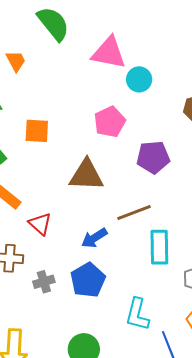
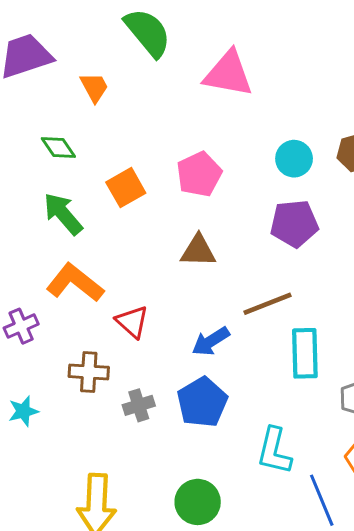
cyan circle: (139, 79) -> (294, 159), moved
pink pentagon: (110, 122) -> (199, 174), moved
orange square: (37, 131) -> (126, 188), turned -32
brown triangle: (86, 175) -> (198, 251), size x0.7

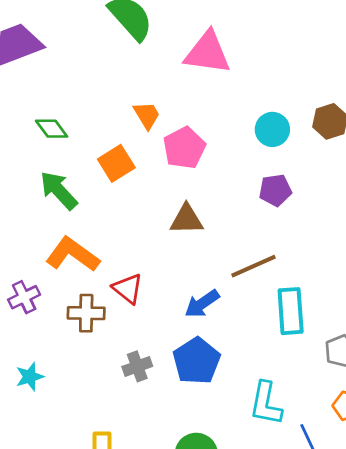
orange trapezoid: (94, 87) -> (147, 115), moved
purple pentagon: (294, 224) -> (275, 190), size x0.7
brown cross: (89, 372) -> (86, 313), moved

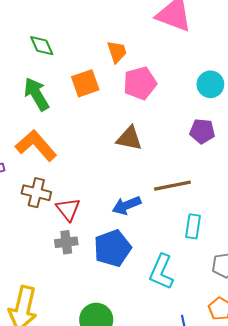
red triangle: (128, 289) -> (68, 209), moved
cyan rectangle: (291, 311) -> (193, 226), size x0.7
cyan L-shape: (266, 403) -> (161, 272), moved

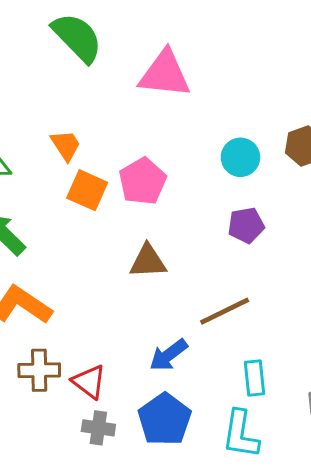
orange trapezoid: (117, 52) -> (66, 145), moved
orange square: (85, 83) -> (87, 190), moved, turned -32
cyan rectangle: (193, 226) -> (255, 378), moved
gray cross: (66, 242) -> (98, 428), turned 30

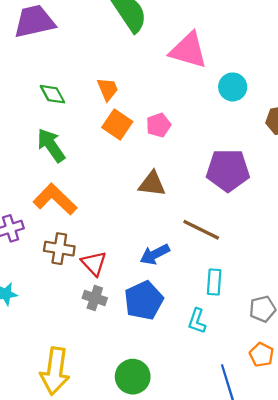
cyan circle: (240, 157) -> (233, 87), moved
pink pentagon: (143, 181) -> (159, 125), size x0.7
purple pentagon: (246, 225) -> (228, 170), size x1.6
brown line: (225, 311) -> (201, 230), turned 42
cyan L-shape: (241, 434) -> (197, 321), size x0.7

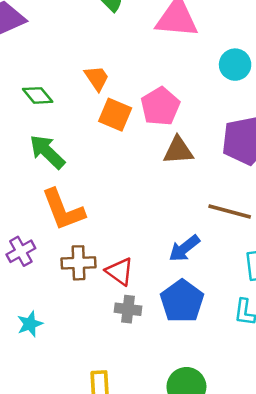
cyan circle: (233, 87) -> (235, 65), moved
pink pentagon: (159, 125) -> (160, 106), size x1.4
brown triangle: (152, 184) -> (178, 150), moved
orange L-shape: (55, 199) -> (63, 210), turned -144

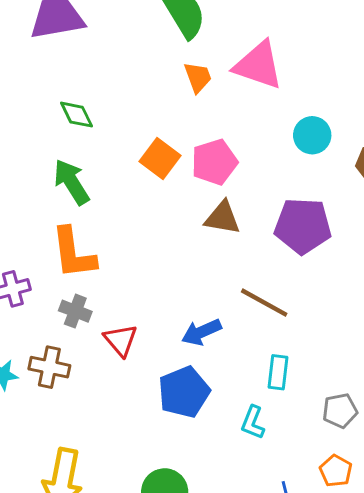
orange trapezoid: (97, 78) -> (198, 77), moved
brown cross: (79, 263) -> (49, 367), moved
gray cross: (128, 309) -> (75, 311), moved

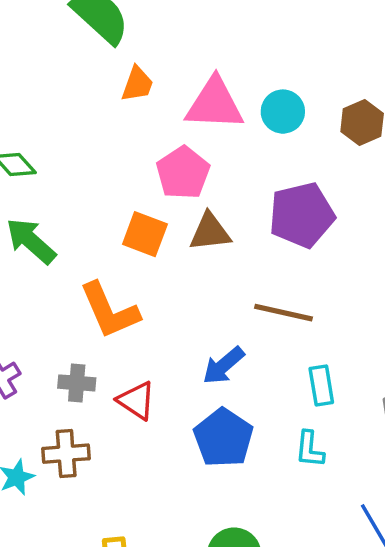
pink triangle: (258, 65) -> (215, 104), moved
orange trapezoid: (198, 77) -> (137, 84), turned 56
orange square: (160, 159) -> (145, 234), moved
orange L-shape: (73, 253) -> (109, 311), moved

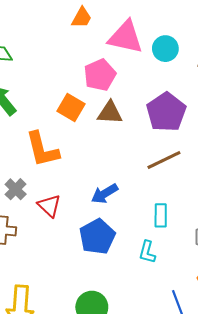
purple pentagon: (302, 215) -> (166, 112), turned -30
brown line: (283, 313) -> (164, 160), moved, turned -48
gray cross: (77, 383) -> (16, 189), turned 30

